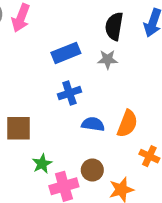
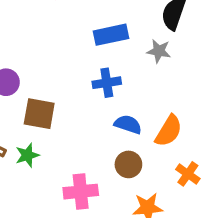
green star: (42, 164) -> (27, 155), moved
brown circle: (92, 170) -> (128, 164), moved

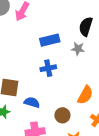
blue semicircle: (128, 124) -> (32, 102), moved

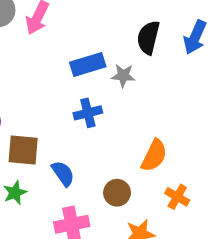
gray star: (78, 49) -> (123, 76), moved
blue semicircle: (32, 102) -> (63, 173), turned 42

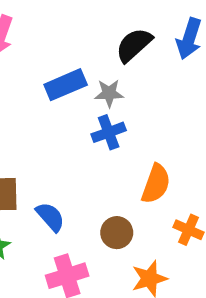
black semicircle: (148, 38) -> (134, 45), turned 40
blue cross: (88, 113) -> (109, 132), moved

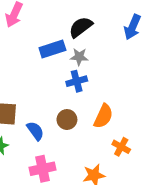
black semicircle: (134, 45) -> (81, 27), moved
brown circle: (117, 233) -> (67, 120), moved

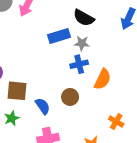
black semicircle: (81, 27) -> (84, 18), turned -115
orange semicircle: (103, 116) -> (103, 79), moved

